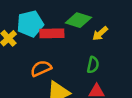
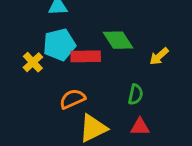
green diamond: (78, 20) -> (118, 40), turned 40
yellow arrow: (100, 33) -> (159, 56), moved

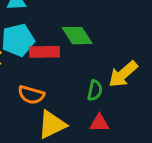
yellow arrow: (159, 56) -> (123, 74), moved, size x1.5
orange semicircle: (72, 99) -> (31, 95), turned -140

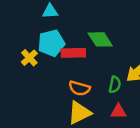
orange semicircle: (31, 95) -> (79, 88), moved

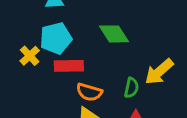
red rectangle: (73, 53) -> (69, 66), moved

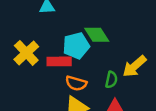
cyan pentagon: (56, 38) -> (76, 46), moved
yellow cross: (30, 56) -> (26, 53), size x1.5

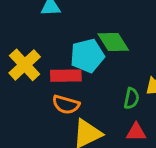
orange semicircle: (76, 83) -> (66, 105), moved

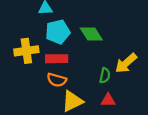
cyan pentagon: (87, 56) -> (58, 32), moved
yellow cross: (25, 65) -> (26, 51), turned 35

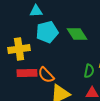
red rectangle: (57, 59) -> (27, 73), moved
orange semicircle: (57, 80) -> (46, 75), turned 30

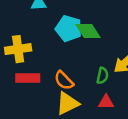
cyan pentagon: (47, 32) -> (69, 29), moved, turned 30
orange semicircle: (46, 75) -> (64, 80), moved

